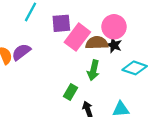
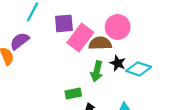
black star: (114, 45) -> (118, 63), moved
purple semicircle: (21, 52) -> (20, 41), moved
green rectangle: (70, 92) -> (73, 93), turned 49

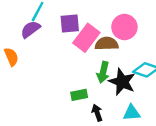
purple semicircle: (20, 41) -> (30, 29), moved
black star: (118, 63) -> (122, 82), moved, size x1.6

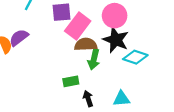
purple semicircle: (30, 29) -> (19, 38), moved
brown semicircle: (107, 44) -> (86, 44), moved
black star: (122, 82) -> (116, 40), moved

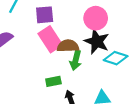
pink rectangle: (78, 26) -> (50, 39), moved, turned -70

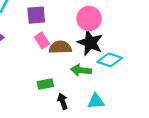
pink rectangle: (50, 39) -> (42, 40), size x0.6
green arrow: (76, 60) -> (81, 70), moved, turned 84

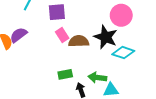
pink circle: (89, 19) -> (121, 15), moved
green arrow: (81, 70) -> (97, 77), moved

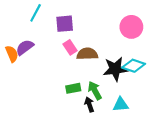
black star: (106, 37) -> (115, 69), moved, turned -30
green arrow: (97, 77) -> (95, 90), moved, turned 54

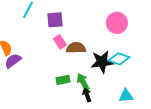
purple semicircle: (25, 47) -> (13, 61), moved
black arrow: (89, 104) -> (87, 95), moved
cyan triangle: (121, 104) -> (126, 96), moved

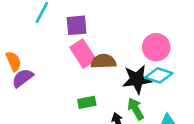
pink circle: (117, 23) -> (156, 47), moved
pink rectangle: (60, 42) -> (83, 54), size x1.5
green arrow: (83, 82) -> (136, 109), moved

